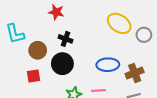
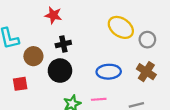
black cross: (66, 39) -> (63, 44), turned -32
brown cross: (135, 73) -> (146, 72), moved, turned -36
red square: (34, 76) -> (20, 84), moved

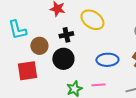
yellow ellipse: (121, 27) -> (92, 20), moved
red square: (20, 84) -> (27, 71), size x1.5

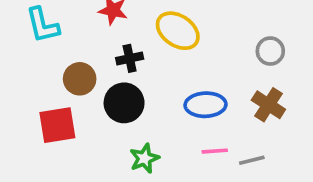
cyan L-shape: (17, 30) -> (43, 25), moved
pink line: (98, 85) -> (215, 151), moved

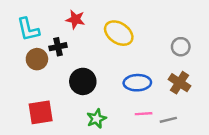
black cross: (130, 58) -> (58, 47), moved
brown circle: (80, 79) -> (37, 59), moved
red square: (57, 125) -> (41, 112), moved

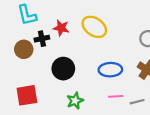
red star: (75, 19) -> (61, 28), moved
cyan L-shape: (28, 29) -> (27, 15), moved

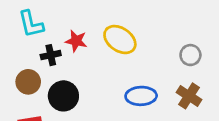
brown circle: (24, 49) -> (28, 82), moved
black circle: (63, 69) -> (63, 96), moved

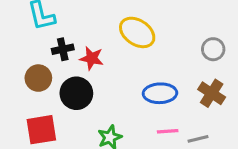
red star: (76, 41) -> (92, 58), moved

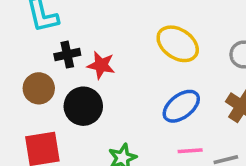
yellow ellipse: (137, 32) -> (178, 44), moved
blue ellipse: (160, 93) -> (181, 106), turned -36

